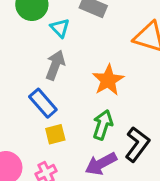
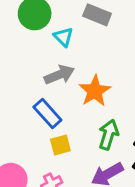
gray arrow: (55, 65) -> (59, 75), turned 48
orange star: (108, 80) -> (95, 91), moved

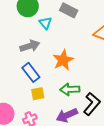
gray arrow: (59, 75) -> (30, 46), moved
green arrow: (108, 135) -> (70, 89), turned -114

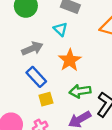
cyan triangle: (45, 23) -> (60, 29), moved

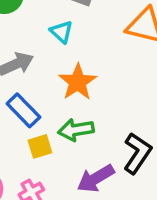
green arrow: (80, 91) -> (76, 130), moved

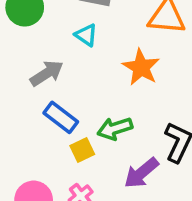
orange star: (78, 82) -> (141, 67), moved

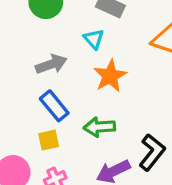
orange star: (141, 67) -> (110, 76), moved
yellow square: (82, 150) -> (49, 140), moved

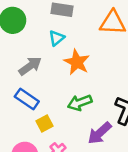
cyan triangle: (94, 39) -> (57, 38), turned 49
blue rectangle: (54, 106) -> (27, 99), moved

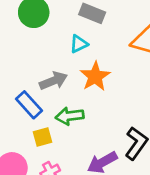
gray arrow: (30, 66) -> (53, 81), moved
green arrow: (80, 103) -> (70, 116), moved

